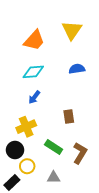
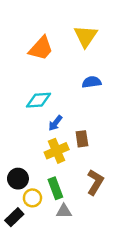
cyan diamond: (33, 72) -> (38, 100), moved
blue arrow: (34, 97) -> (55, 123), moved
yellow cross: (26, 127) -> (57, 151), moved
green rectangle: (54, 147) -> (55, 188), moved, turned 36

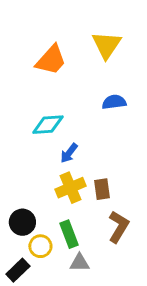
brown rectangle: (82, 139) -> (102, 189), moved

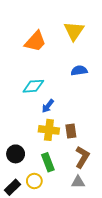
yellow cross: (70, 188) -> (49, 130), turned 30
yellow circle: (40, 246) -> (34, 181), moved
gray triangle: (80, 263) -> (78, 182), moved

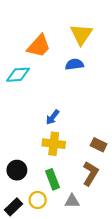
blue semicircle: (79, 71) -> (74, 64), moved
cyan diamond: (33, 86) -> (18, 75), moved
brown rectangle: (71, 131) -> (99, 145), moved, turned -56
gray triangle: (78, 182) -> (72, 201), moved

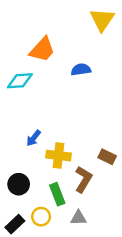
yellow triangle: (81, 34) -> (102, 20), moved
blue arrow: (53, 117) -> (34, 138), moved
brown L-shape: (90, 174) -> (83, 179), moved

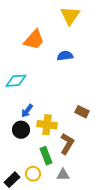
yellow triangle: (102, 20) -> (70, 16), moved
cyan diamond: (20, 81) -> (16, 81), moved
brown rectangle: (107, 157) -> (82, 112), moved
black circle: (19, 184) -> (21, 130), moved

